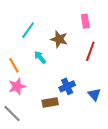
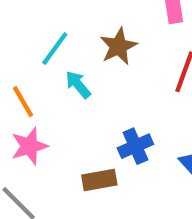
cyan line: (28, 30) -> (55, 48), moved
brown star: (59, 39) -> (118, 46), turned 30

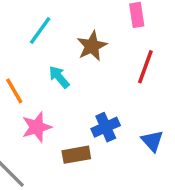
cyan line: (55, 48) -> (40, 30), moved
pink star: (29, 146) -> (37, 127), moved

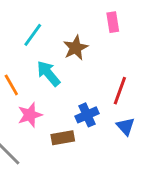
red line: (145, 67) -> (120, 91), moved
cyan arrow: (59, 77) -> (48, 73), size x1.4

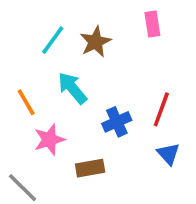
brown star: (76, 48) -> (95, 42), moved
blue cross: (87, 115) -> (117, 122), moved

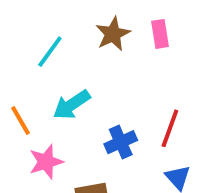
brown star: (95, 42) -> (113, 34), moved
cyan arrow: (72, 88) -> (72, 105), turned -84

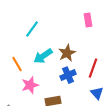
brown star: (113, 34) -> (67, 53), moved

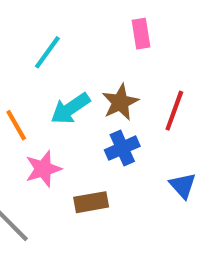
pink rectangle: (88, 20) -> (141, 34), moved
red line: (93, 68) -> (174, 111), moved

